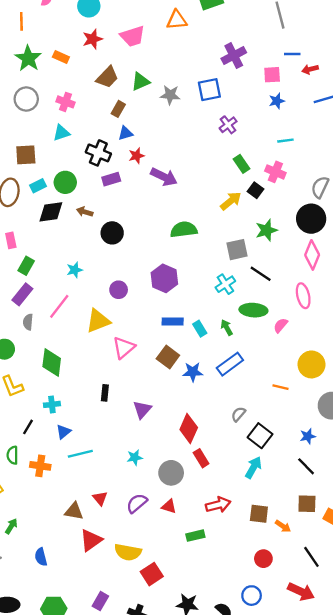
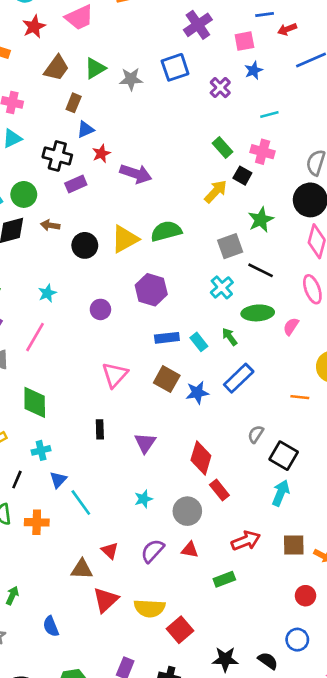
purple cross: (228, 125) -> (220, 88), moved
yellow triangle: (98, 321) -> (125, 239), moved
cyan line: (80, 454) -> (81, 503), turned 75

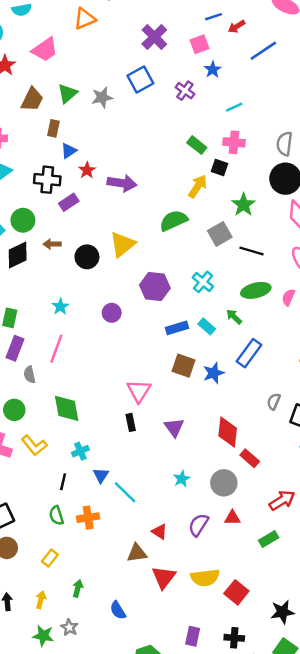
green semicircle: (166, 231) -> (174, 221), moved
cyan cross: (222, 287) -> (203, 282), moved
pink triangle: (115, 375) -> (139, 391), moved

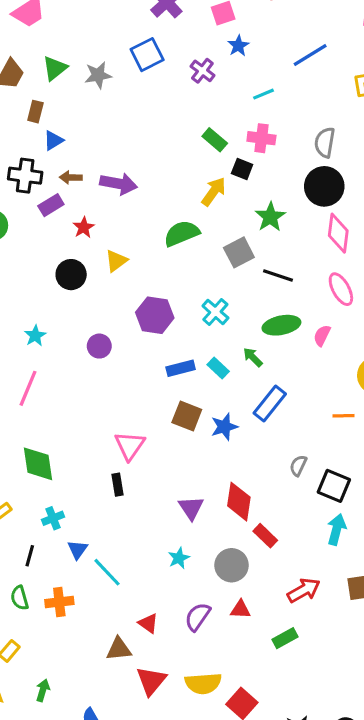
blue line: (263, 51) -> (310, 55), moved
red star: (87, 170) -> (84, 227), moved
brown arrow: (52, 244) -> (71, 177), moved
yellow triangle: (122, 244) -> (116, 261), size x0.7
purple triangle: (174, 427) -> (191, 508), moved

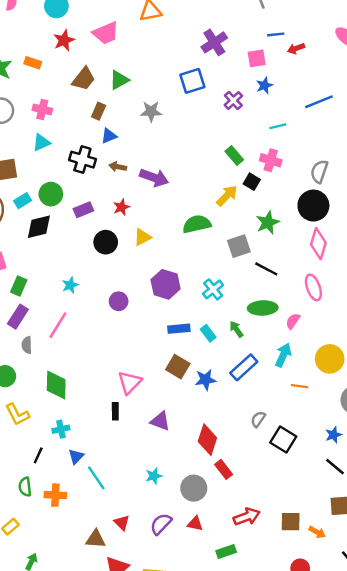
gray star: (98, 75) -> (151, 111), moved
purple rectangle: (51, 205) -> (83, 210), moved
purple triangle: (191, 508) -> (160, 421), moved, turned -45
cyan arrow: (337, 529) -> (283, 355), moved

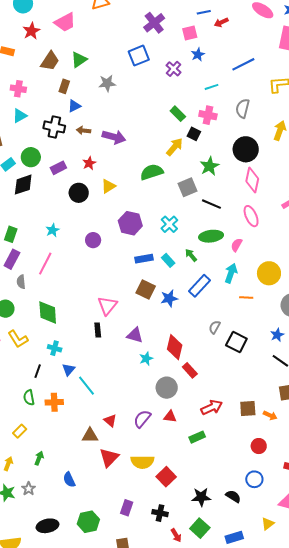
gray semicircle: (319, 171) -> (243, 108), moved
cyan cross: (61, 429) -> (55, 348), turned 32
cyan star: (154, 476) -> (146, 359), moved

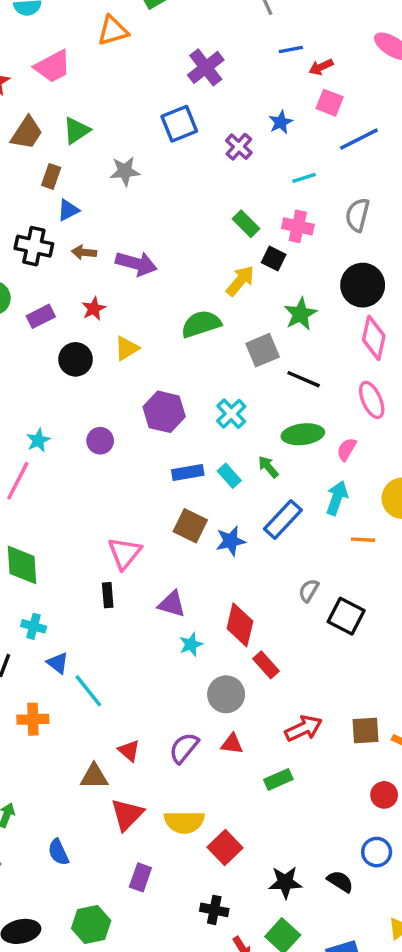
pink square: (190, 33) -> (330, 103), moved, turned 35
cyan star: (53, 230) -> (38, 440), moved
blue triangle: (69, 370) -> (58, 663), turned -32
purple rectangle: (127, 508) -> (140, 877), moved

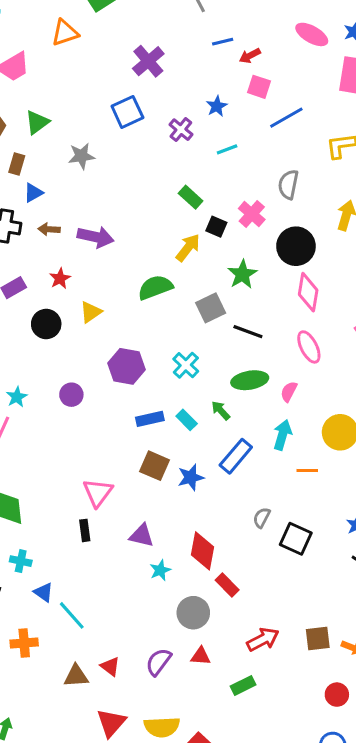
cyan line: (304, 178) -> (227, 149), moved
pink cross: (298, 226) -> (252, 214), moved, turned 32
brown triangle: (94, 776) -> (76, 676), moved

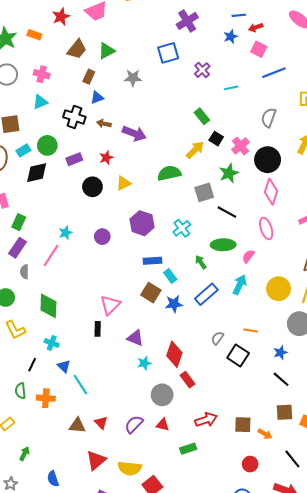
blue star: (217, 106) -> (231, 37), moved
pink cross: (252, 214) -> (240, 146), moved
cyan rectangle: (187, 420) -> (170, 276), moved
orange line: (307, 471) -> (251, 330), moved

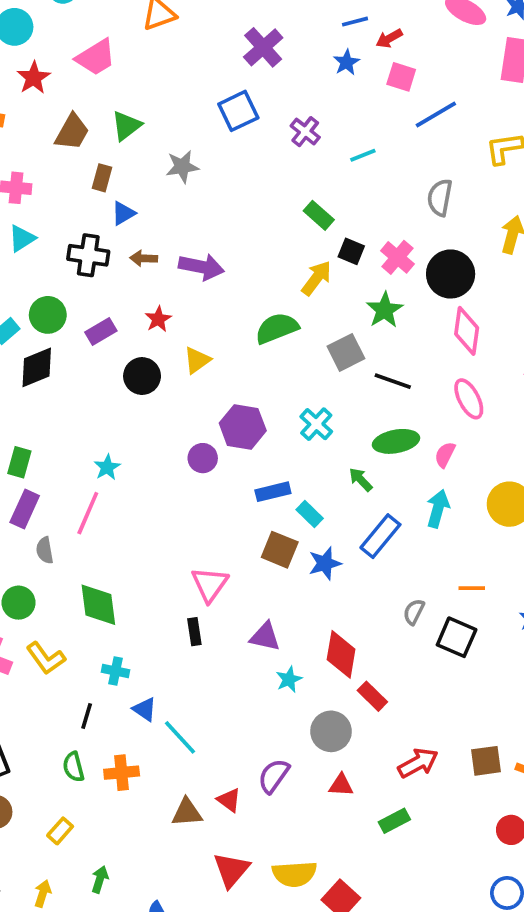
purple circle: (102, 237) -> (203, 458), moved
purple semicircle: (134, 424) -> (274, 776), moved

